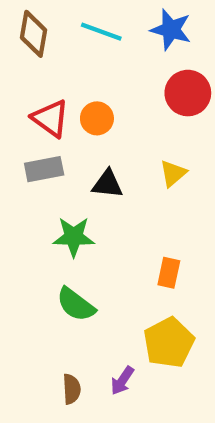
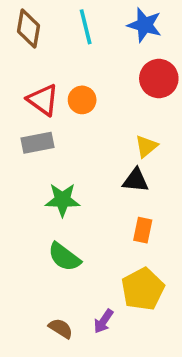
cyan line: (101, 32) -> (86, 27), turned 56
black triangle: (108, 184) -> (136, 180), moved
brown semicircle: (72, 389) -> (61, 328), turned -55

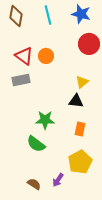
green star: (62, 200) -> (45, 120), moved

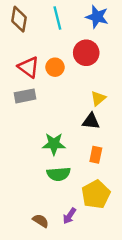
red circle: (89, 44) -> (86, 53), moved
green semicircle: (36, 144) -> (59, 174), moved, turned -42

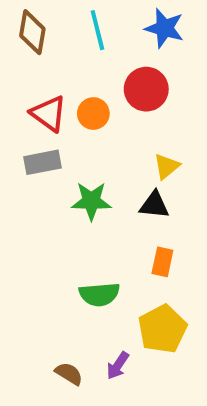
green star: (54, 144) -> (91, 201), moved

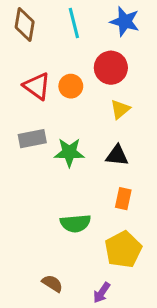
gray rectangle: (43, 162) -> (32, 139), moved
yellow triangle: (167, 166) -> (120, 109), moved
purple arrow: (118, 366) -> (102, 293), moved

